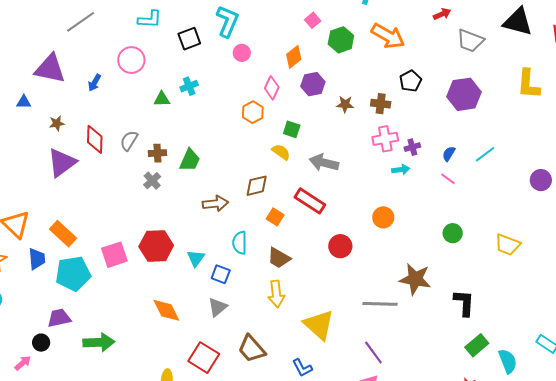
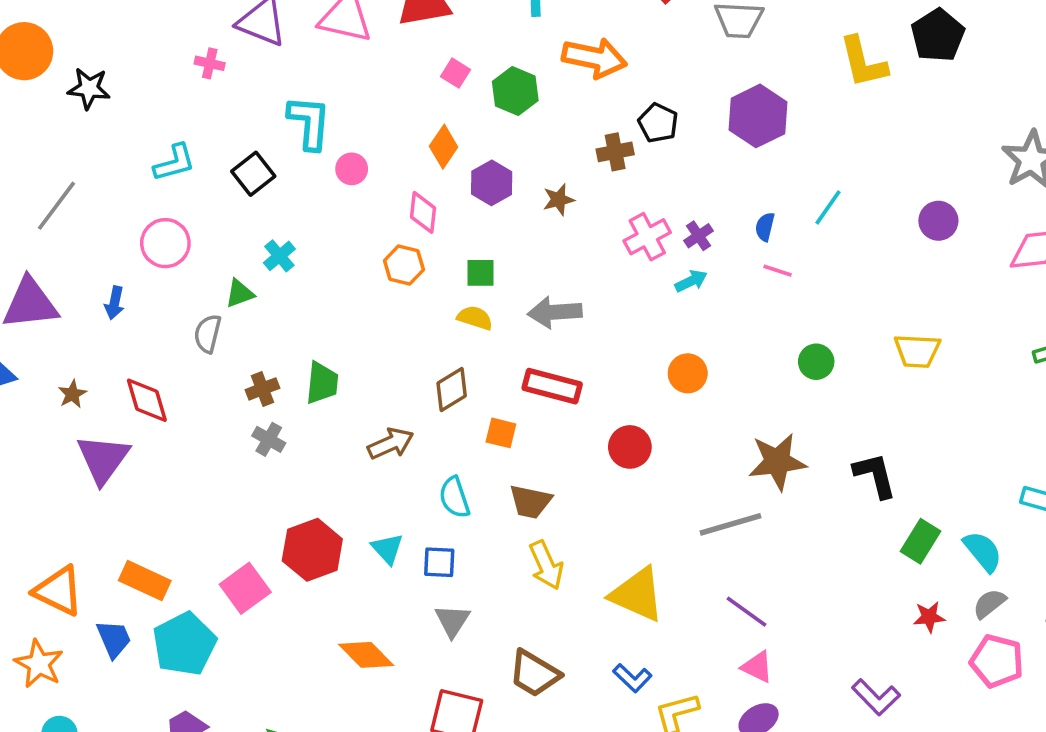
brown cross: (381, 104) -> (615, 152), moved
gray semicircle: (129, 141) -> (208, 334), moved

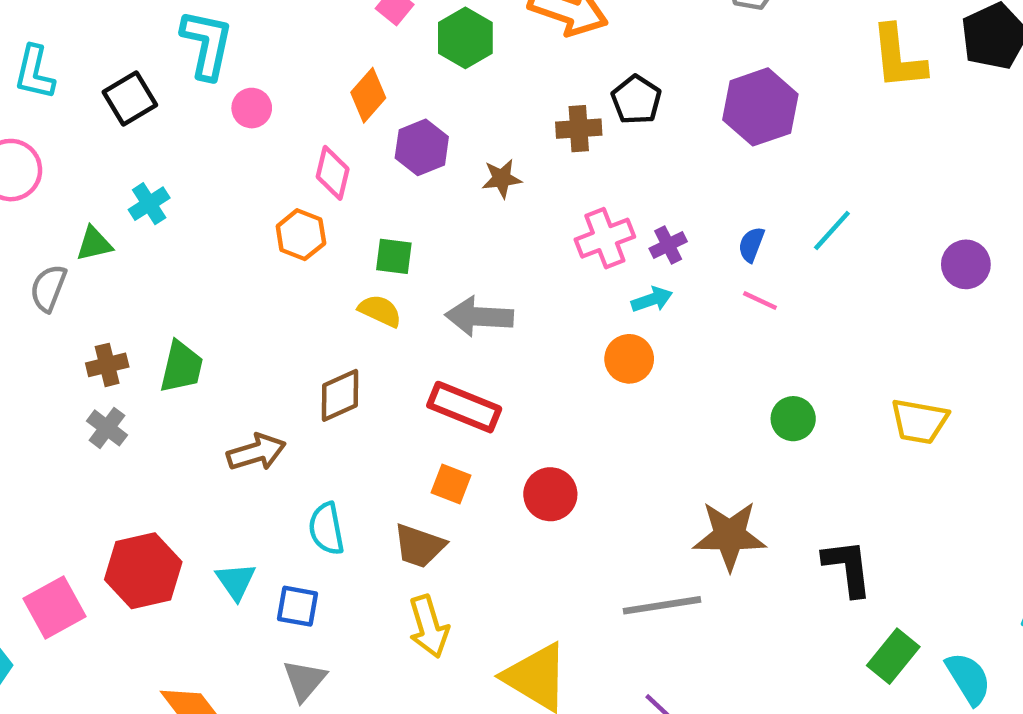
cyan L-shape: (174, 163) -> (34, 72), turned 111
orange circle: (688, 373) -> (629, 359), moved
orange square: (501, 433) -> (451, 484), moved

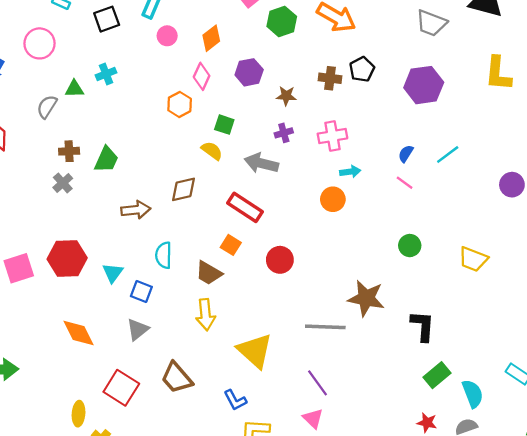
orange diamond: (368, 95) -> (211, 38), moved
purple cross: (668, 245) -> (284, 133), moved

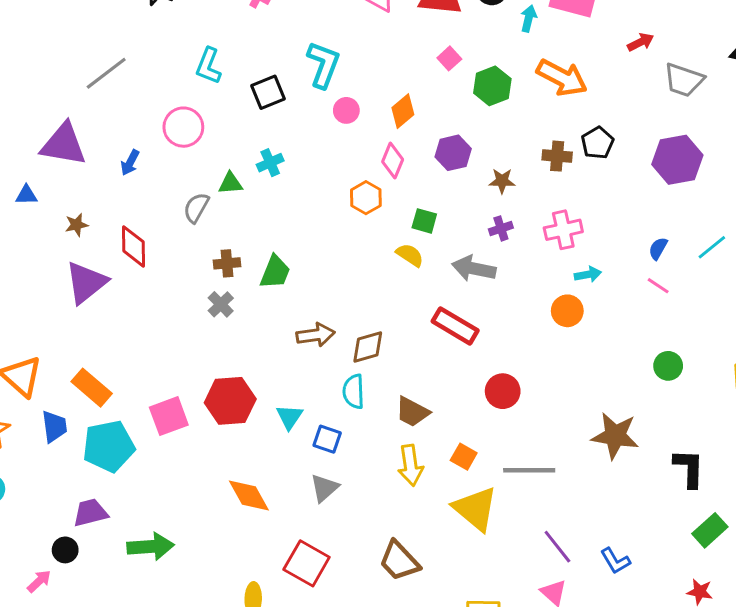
brown diamond: (183, 189) -> (368, 347), moved
orange square: (231, 245) -> (464, 457), moved
gray line: (325, 327) -> (529, 470), moved
brown trapezoid: (177, 378) -> (399, 561), moved
blue L-shape: (235, 400) -> (615, 561), moved

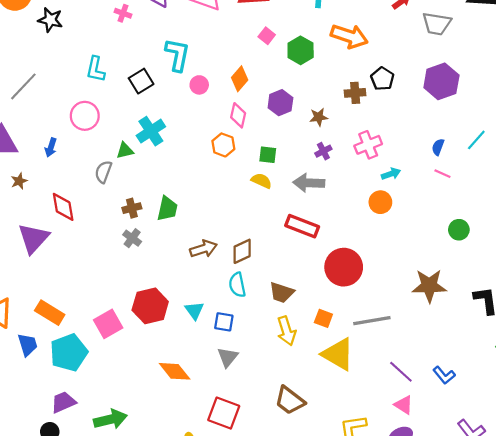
cyan cross: (270, 163) -> (151, 131), size x1.5
brown star: (76, 225) -> (19, 181), moved
red circle: (503, 391) -> (344, 267), size x1.5

